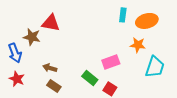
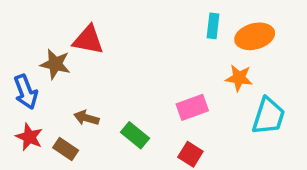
green rectangle: (90, 78) -> (135, 135), moved
brown rectangle: (54, 86) -> (66, 149), moved

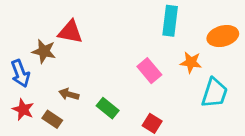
cyan rectangle: (213, 26) -> (170, 21), size x1.5
orange ellipse: (255, 36) -> (223, 36), moved
pink rectangle: (192, 107) -> (149, 71), moved, turned 70

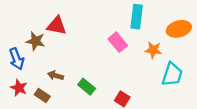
pink rectangle: (149, 71) -> (118, 42), moved

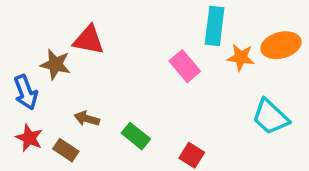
orange star: (153, 50) -> (241, 57), moved
cyan trapezoid: (172, 74) -> (270, 117), turned 115

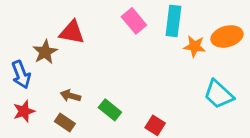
brown star: (55, 64) -> (45, 52), turned 30
pink rectangle: (185, 66) -> (134, 21), moved
red star: (29, 138) -> (24, 111), turned 30
brown rectangle: (66, 150) -> (65, 123), moved

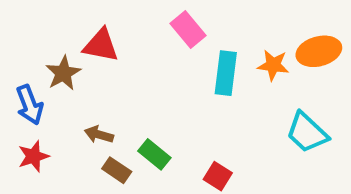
cyan rectangle: (173, 21) -> (226, 73), moved
brown rectangle: (65, 123) -> (117, 170), moved

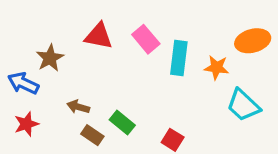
pink rectangle: (188, 30) -> (146, 39), moved
red triangle: (101, 45) -> (99, 36), moved
orange star: (273, 65) -> (217, 67), moved
blue arrow: (30, 105) -> (23, 83), turned 136

